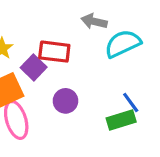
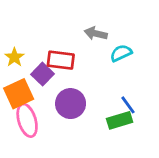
cyan semicircle: (123, 44) -> (121, 53), size x0.7
purple circle: (65, 101) -> (71, 104), size x1.4

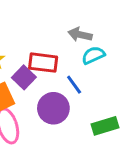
cyan semicircle: (121, 53) -> (93, 55), moved
blue line: (128, 105) -> (74, 85), moved

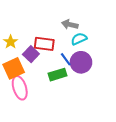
purple circle: (53, 108) -> (81, 62), moved
green rectangle: (105, 126) -> (57, 75), moved

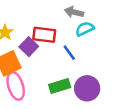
purple circle: (81, 62) -> (87, 88), moved
green rectangle: (57, 75) -> (60, 86), moved

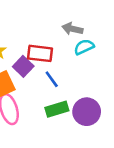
blue line: (69, 53) -> (52, 79), moved

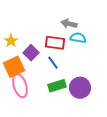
cyan semicircle: (84, 47) -> (78, 38), turned 35
red rectangle: (40, 53) -> (55, 43), moved

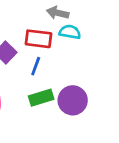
blue line: (53, 63) -> (36, 66), turned 56

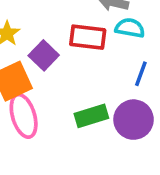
blue line: (36, 66) -> (141, 74), moved

